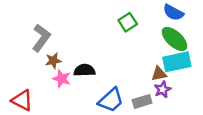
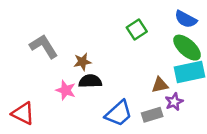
gray L-shape: (41, 38) -> (44, 46), turned -68
brown star: (53, 61) -> (82, 62), moved
brown triangle: (159, 74) -> (160, 85), moved

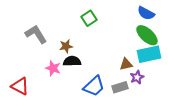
green square: (137, 29) -> (89, 18), moved

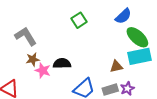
blue semicircle: (146, 13) -> (123, 16), moved, turned -72
brown star: (66, 46) -> (33, 59), moved
purple star: (137, 77) -> (127, 89), moved

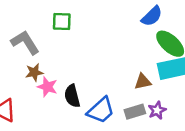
green square: (79, 20) -> (62, 21), moved, turned 35
black semicircle: (62, 63) -> (72, 96), moved, turned -102

